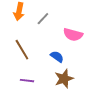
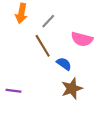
brown line: (22, 50) -> (43, 46), moved
purple line: (27, 81) -> (13, 91), moved

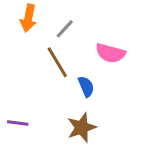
blue semicircle: (64, 64) -> (86, 87), turned 32
brown star: (72, 88) -> (82, 128), moved

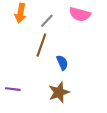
pink semicircle: (110, 53) -> (80, 14), moved
brown line: (57, 62) -> (41, 45), turned 50

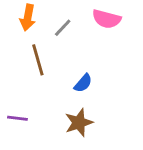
brown line: (41, 45) -> (38, 60), moved, turned -35
blue semicircle: (62, 63) -> (83, 83), turned 64

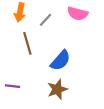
blue semicircle: (83, 83) -> (61, 60), size x1.5

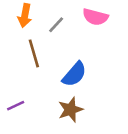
purple line: (12, 86) -> (16, 106), turned -32

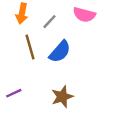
blue semicircle: (74, 74) -> (60, 52), moved

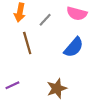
blue semicircle: (60, 52) -> (74, 47), moved

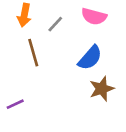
brown star: (57, 88) -> (102, 89), moved

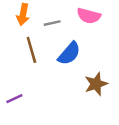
gray line: (55, 24) -> (52, 23), turned 35
blue semicircle: (90, 58) -> (69, 54), moved

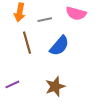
brown star: (96, 84) -> (55, 87), moved

